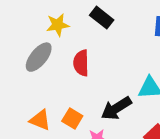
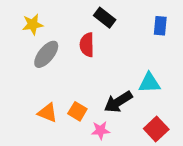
yellow star: (58, 25) -> (33, 24), moved
red semicircle: (81, 63) -> (87, 45), moved

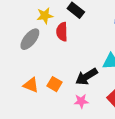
yellow star: (33, 24) -> (45, 16), moved
pink star: (101, 130) -> (81, 101), moved

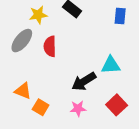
red semicircle: (62, 32) -> (50, 46), moved
orange square: (54, 84) -> (41, 107), moved

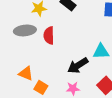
gray ellipse: (22, 41) -> (25, 30), turned 45

